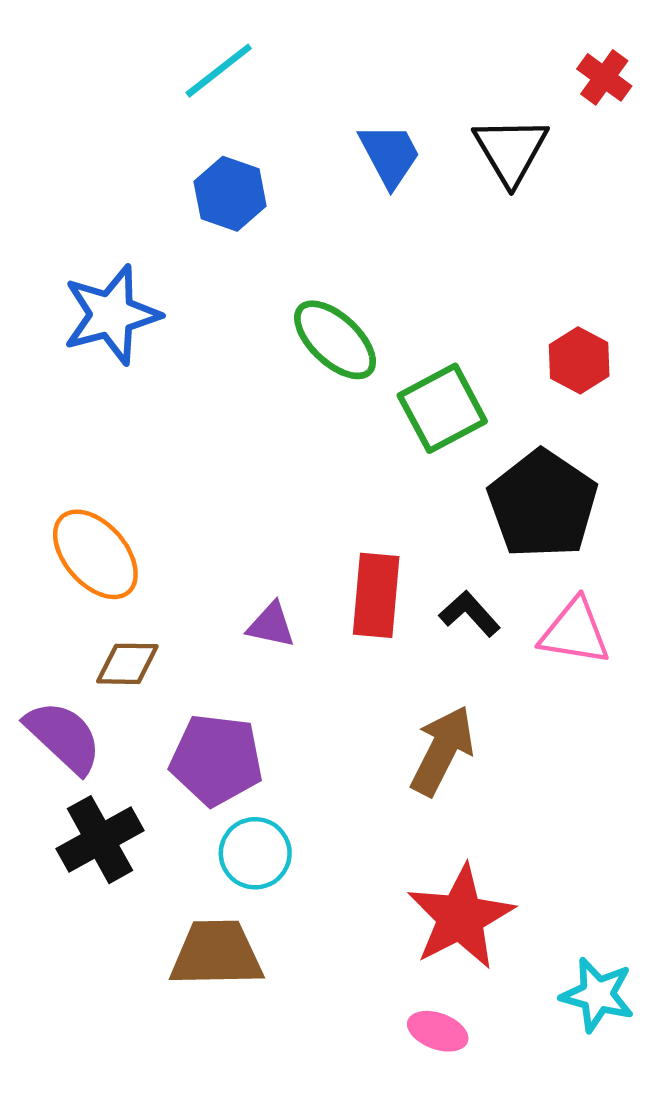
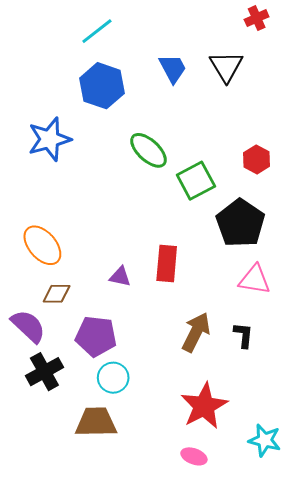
red cross: (604, 77) -> (257, 18), moved, turned 30
blue hexagon: (230, 194) -> (102, 86), size x1.4
black L-shape: (470, 614) -> (243, 335), moved, turned 48

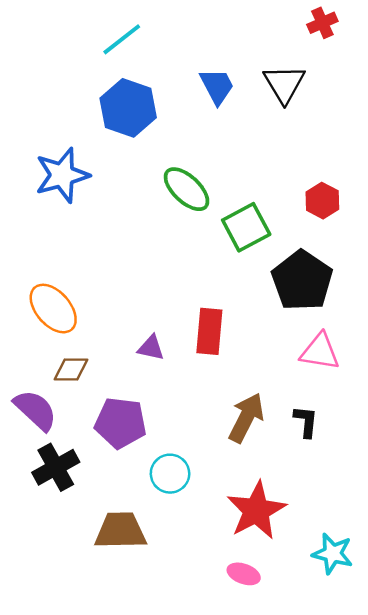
cyan circle: (113, 378) -> (170, 474), moved

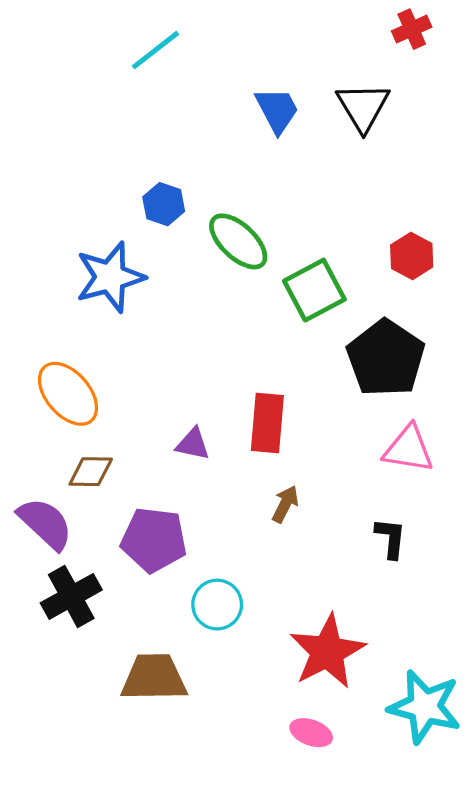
blue hexagon: (128, 108) -> (164, 204), moved, size x0.6
blue star: (62, 175) -> (110, 277), moved
brown arrow: (246, 418) -> (285, 504), moved, size x0.6
cyan star: (333, 554) -> (425, 707), size x1.4

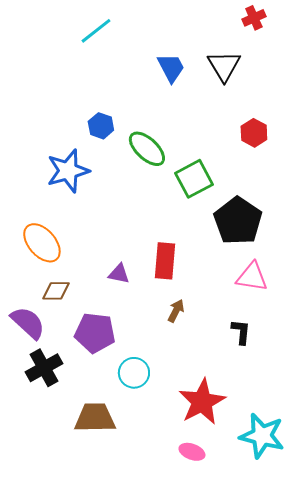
red hexagon: (412, 256) -> (254, 133), moved

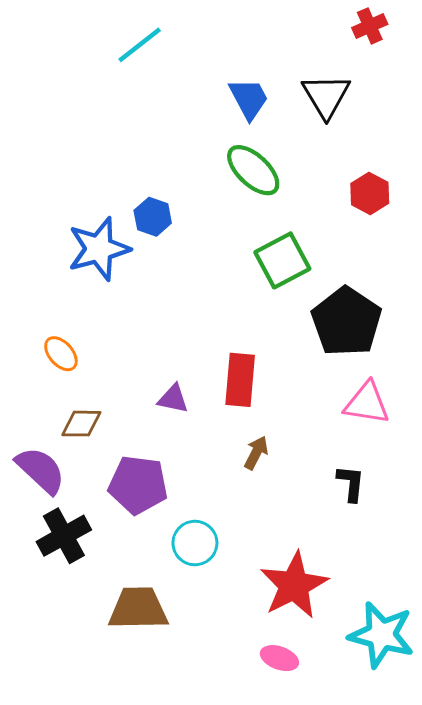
blue hexagon: (101, 126) -> (153, 217), moved
green ellipse: (147, 149) -> (253, 170), moved
orange ellipse: (42, 243) -> (61, 354), size x0.6

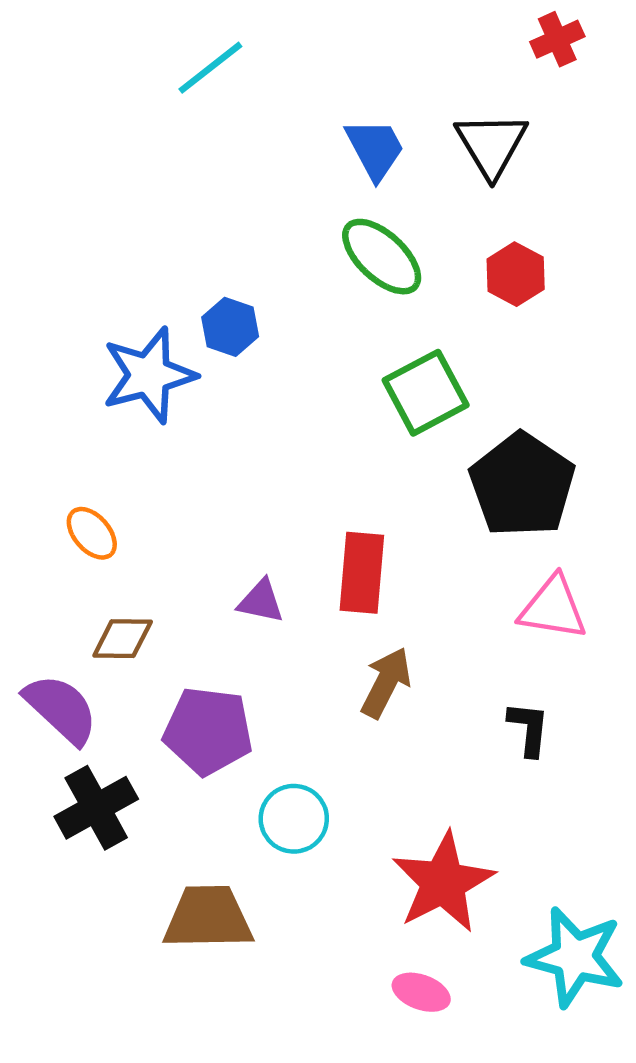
red hexagon: (370, 193) -> (516, 274), moved
brown arrow: (256, 453) -> (386, 683), size x1.4

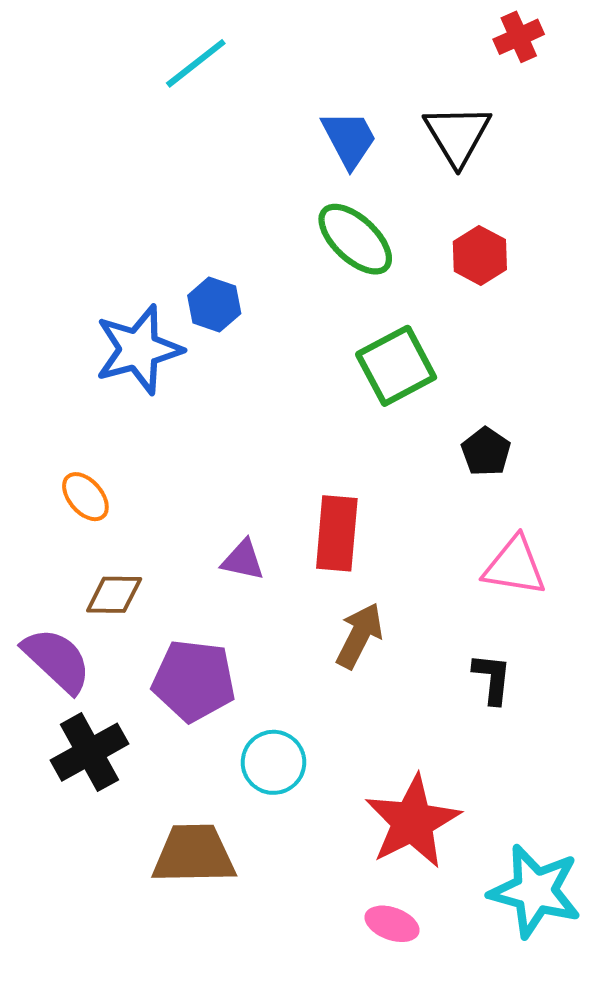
black pentagon: (522, 485) -> (486, 452), size x0.5

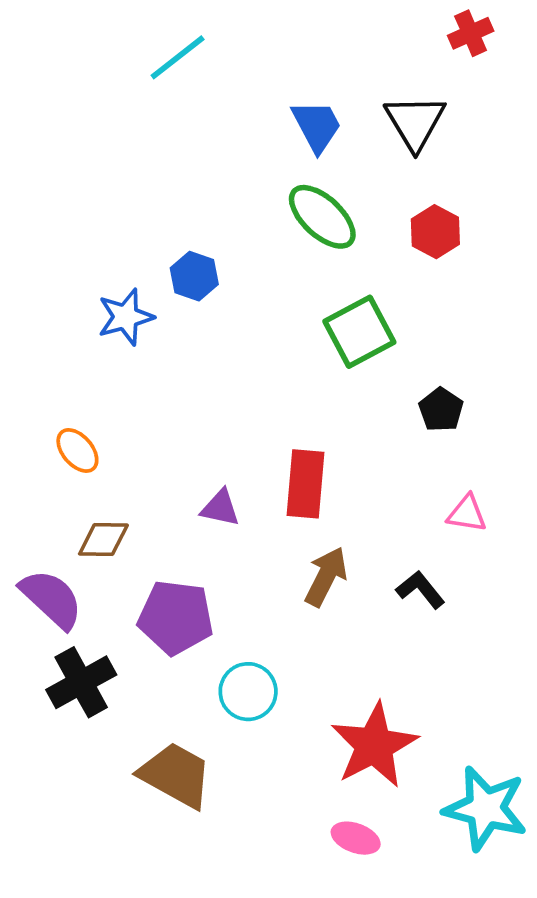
blue star: (139, 349) -> (126, 317), size x0.7
pink triangle: (515, 566) -> (467, 514), size x0.7
black L-shape: (492, 679) -> (421, 590), moved, turned -45
brown trapezoid: (194, 854) -> (176, 775), turned 30

